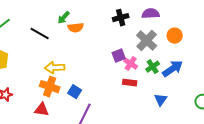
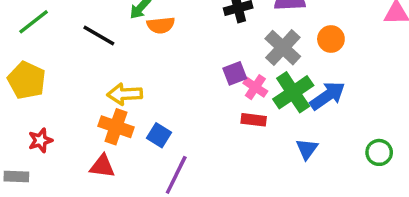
green cross: (153, 67) -> (293, 92), size x1.6

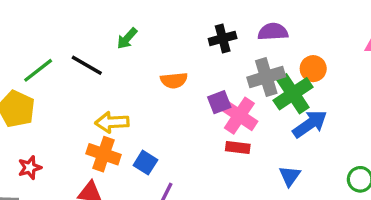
green line: (34, 22) -> (38, 70), moved
orange semicircle: (161, 25) -> (174, 80), moved
gray cross: (283, 48) -> (266, 77), turned 30
pink cross: (255, 87) -> (239, 116), size x1.5
green cross: (293, 92) -> (293, 94), moved

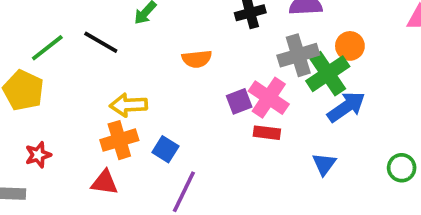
purple square: (219, 102) -> (239, 101), moved
orange cross: (104, 154) -> (119, 140), turned -36

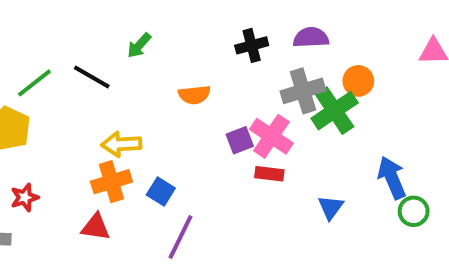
blue arrow: (346, 107) -> (392, 178), moved, turned -78

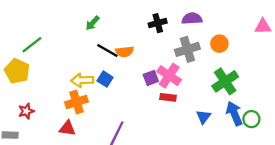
black line: (92, 77) -> (107, 51), moved
green cross: (335, 111) -> (225, 81), moved
blue arrow: (392, 178) -> (234, 113), moved
blue square: (161, 192) -> (105, 79), moved

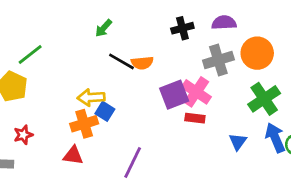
orange circle: (219, 44) -> (257, 53), size x1.5
purple square: (151, 78) -> (174, 95), size x1.5
blue square: (105, 79) -> (105, 111), moved

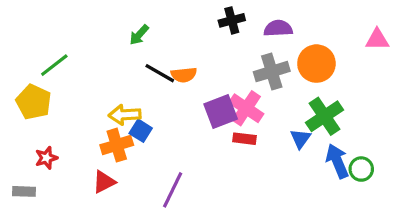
black cross: (182, 28) -> (232, 20), moved
blue triangle: (238, 142) -> (301, 139), moved
red triangle: (73, 156) -> (104, 182), turned -35

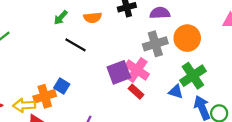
orange semicircle: (184, 75) -> (93, 18), moved
yellow arrow: (125, 115) -> (24, 105), moved
red rectangle: (245, 139) -> (136, 92), turned 35
blue triangle: (301, 139) -> (176, 92), turned -49

